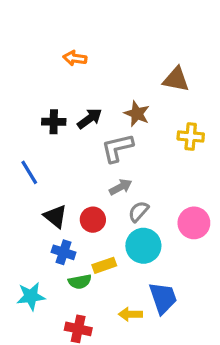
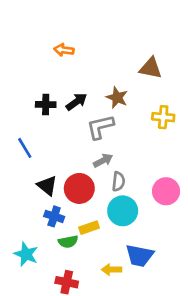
gray semicircle: (139, 212) -> (118, 181), turned 144
red circle: (93, 220) -> (79, 188), size x1.4
cyan star: (31, 296) -> (26, 254), turned 30
blue trapezoid: (163, 298) -> (139, 256), turned 120

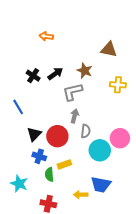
black cross: (46, 105) -> (33, 76), turned 32
gray arrow: (103, 160) -> (75, 116), turned -48
black triangle: (47, 186) -> (34, 134), turned 35
cyan circle: (123, 211) -> (100, 150), moved
green semicircle: (68, 242) -> (49, 175), turned 96

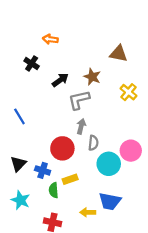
black cross: (33, 76) -> (32, 64), moved
yellow cross: (118, 85) -> (129, 92), turned 35
black triangle: (34, 134) -> (18, 164), moved

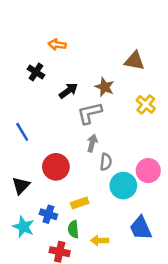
red circle: (62, 148) -> (56, 167), moved
blue cross: (43, 170) -> (48, 214), moved
green semicircle: (54, 190) -> (73, 229), moved
blue trapezoid: (110, 201) -> (141, 228), moved, turned 55

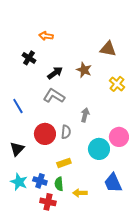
gray L-shape: (90, 113) -> (54, 96), moved, turned 45
gray arrow: (92, 143) -> (85, 115), moved
gray semicircle: (106, 162) -> (66, 132), moved
blue cross: (48, 214) -> (40, 181), moved

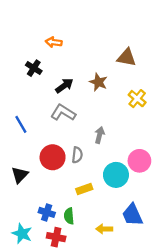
yellow rectangle: (64, 163) -> (84, 189), moved
cyan star: (19, 182) -> (22, 234), moved
yellow arrow: (80, 193) -> (104, 229), moved

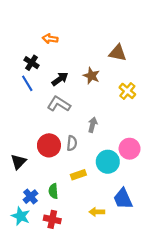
blue line: (21, 124) -> (27, 83), moved
blue cross: (47, 212) -> (30, 197), moved, turned 32
green semicircle: (69, 216) -> (53, 191), moved

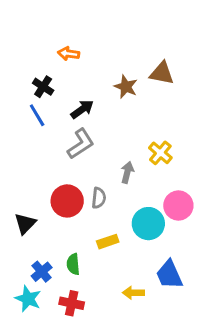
brown star: (91, 76) -> (126, 87), moved
yellow cross: (127, 91) -> (160, 153), moved
gray L-shape: (59, 104) -> (81, 144), turned 115

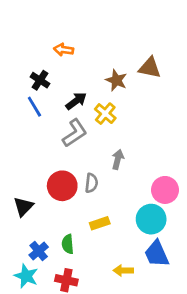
yellow cross: (160, 153) -> (105, 114), moved
cyan circle: (148, 224) -> (151, 219), moved

